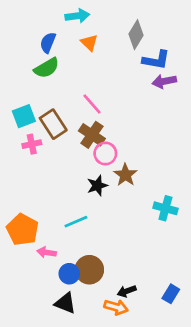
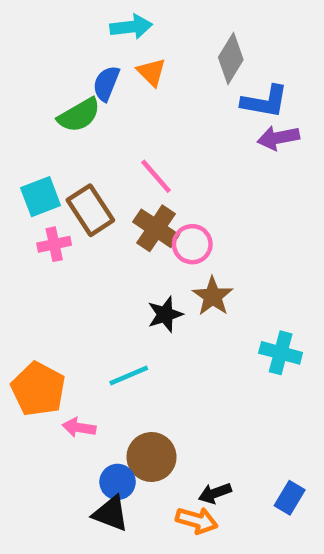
blue semicircle: (48, 43) -> (106, 83), moved
pink circle: (105, 153) -> (192, 244), moved
blue circle: (69, 274) -> (118, 482), moved

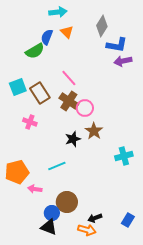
pink cross: (54, 244) -> (30, 122), moved, turned 32
cyan cross: (281, 353) -> (124, 156), turned -30
orange pentagon: (38, 389) -> (17, 172), turned 30

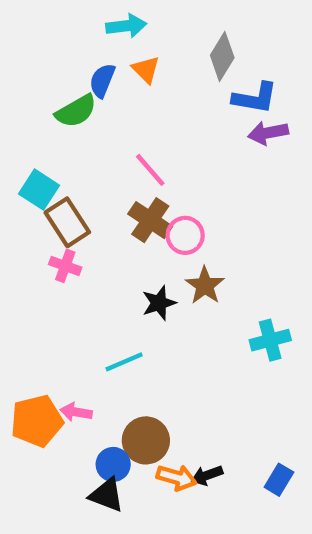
cyan square: (18, 87) -> (39, 190), turned -36
brown rectangle: (40, 93) -> (67, 222), moved
orange pentagon: (17, 172) -> (37, 421), moved
orange arrow: (87, 230) -> (176, 478), moved

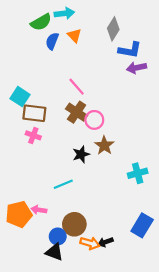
green semicircle: (76, 111) -> (41, 22), moved
brown rectangle: (67, 222) -> (34, 113), turned -50
blue rectangle: (279, 480) -> (142, 225), moved, size x1.5

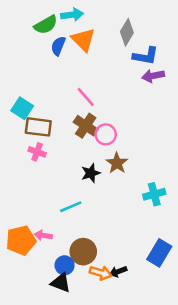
orange triangle: (74, 36) -> (83, 40), size x1.5

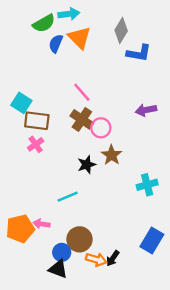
purple arrow: (153, 76) -> (146, 110), moved
pink cross: (37, 152) -> (36, 144), turned 35
black arrow: (118, 272) -> (113, 258), turned -35

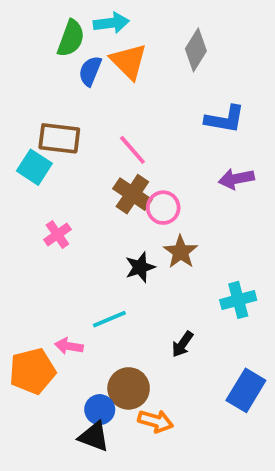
green semicircle: (44, 23) -> (71, 38), turned -40
blue L-shape: (139, 53) -> (225, 119), moved
brown rectangle: (37, 121) -> (59, 138), moved
pink arrow: (42, 224) -> (69, 346), moved
black arrow: (113, 258) -> (182, 344), moved

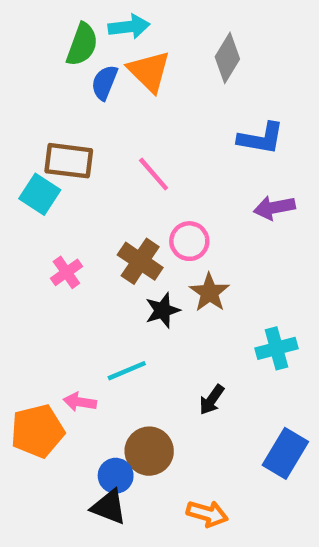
brown cross: (132, 194) -> (140, 261), moved
orange arrow: (156, 421) -> (207, 514), moved

